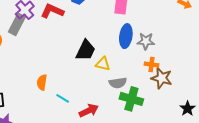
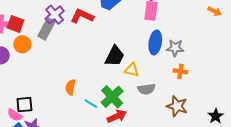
brown star: (162, 78) -> (177, 106), moved
green cross: (131, 99) -> (112, 97), moved, turned 30

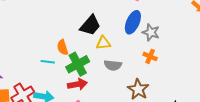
yellow triangle: (132, 70) -> (103, 43), turned -35
orange semicircle: (71, 87) -> (63, 47), moved, turned -42
cyan line: (91, 104) -> (48, 62), moved, turned -40

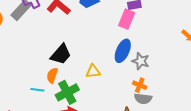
black trapezoid: (90, 25) -> (61, 54), moved
orange semicircle: (63, 47) -> (52, 75), turned 35
gray semicircle: (113, 65) -> (143, 99), moved

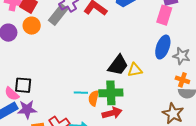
black trapezoid: (61, 54) -> (118, 65), moved
orange semicircle: (52, 75) -> (94, 98), moved
green cross: (67, 92) -> (111, 93), turned 30

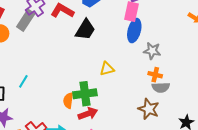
blue ellipse: (163, 47) -> (134, 31), moved
black trapezoid: (118, 65) -> (85, 30), moved
cyan line: (81, 93) -> (23, 81), moved, turned -56

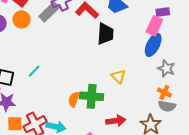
black trapezoid: (85, 30) -> (105, 34), turned -40
yellow triangle: (107, 69) -> (118, 76), turned 49
red arrow: (88, 114) -> (116, 121), moved

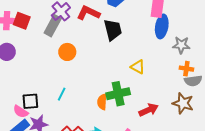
orange circle: (22, 19) -> (67, 52), moved
cyan line: (34, 71) -> (62, 94), moved

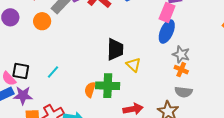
black trapezoid: (113, 30) -> (115, 49), moved
orange circle: (67, 52) -> (42, 21), moved
orange cross: (186, 69) -> (181, 70), moved

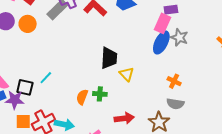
orange circle: (42, 21) -> (28, 24), moved
gray star: (181, 54) -> (179, 37), moved
black square: (21, 71) -> (25, 87), moved
green cross: (108, 86) -> (100, 94), size x0.6

